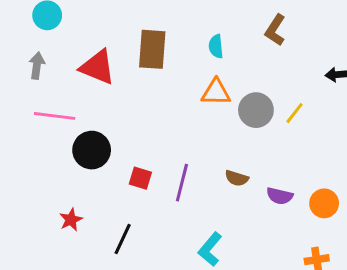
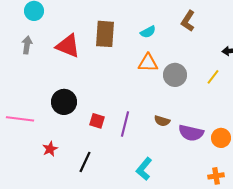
cyan semicircle: (216, 46) -> (148, 32), turned -112
yellow line: (294, 113) -> (213, 77), moved
pink line: (55, 116) -> (20, 119), moved
purple semicircle: (280, 196) -> (191, 133), size x1.4

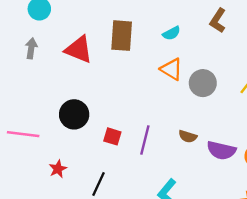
orange triangle: (148, 63) -> (171, 69), turned 30

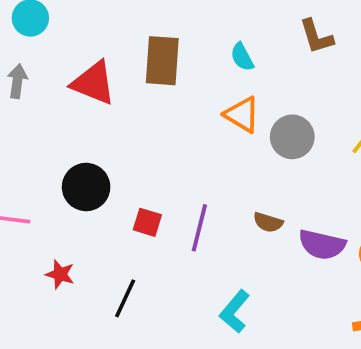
brown L-shape: (218, 20) -> (316, 37), turned -50
cyan semicircle: (171, 33) -> (242, 57), turned 90
red star: (58, 169) -> (60, 274), turned -30

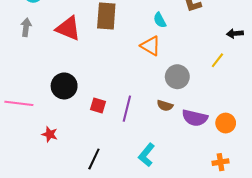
cyan semicircle: (242, 57) -> (160, 20), moved
gray circle: (292, 137) -> (177, 77), moved
black line: (125, 298) -> (94, 159), moved

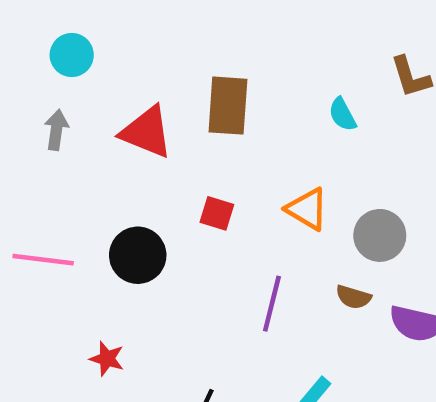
orange triangle: (151, 46) -> (307, 209), moved
pink line: (19, 103) -> (43, 260), moved
red square: (98, 106) -> (217, 213), moved

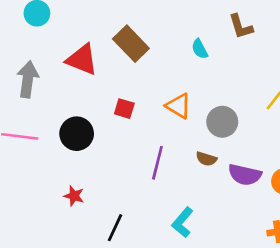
brown rectangle: (228, 106) -> (131, 44), turned -48
gray arrow: (56, 130) -> (28, 79), moved, size x1.5
red star: (107, 359) -> (74, 196), moved

